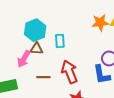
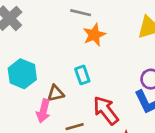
orange star: (100, 23) -> (94, 35), moved
cyan hexagon: (35, 30) -> (22, 74), moved

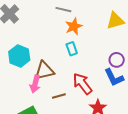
cyan rectangle: (82, 75) -> (72, 49), moved
brown triangle: (56, 93) -> (44, 71), size x1.5

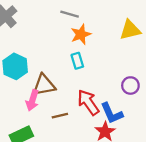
purple circle: (117, 60) -> (130, 86), moved
blue L-shape: (114, 77) -> (112, 113), moved

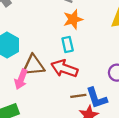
red arrow: (88, 102) -> (64, 69), moved, turned -40
brown line: (60, 116) -> (78, 96), moved

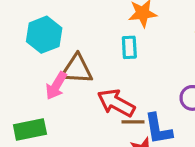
red arrow: (64, 69) -> (116, 103), moved

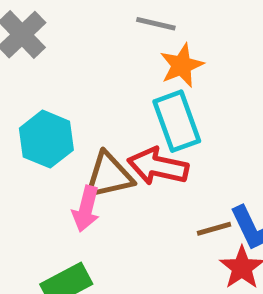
cyan rectangle: (129, 47) -> (177, 121), size x1.6
red arrow: (116, 103) -> (158, 166), moved

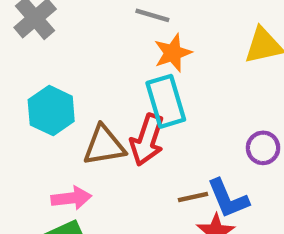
red arrow: (158, 166) -> (147, 140), turned -87
pink arrow: (86, 209) -> (71, 198), moved, turned -114

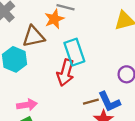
orange star: (173, 53) -> (54, 19), moved
brown triangle: (104, 145) -> (33, 36), moved

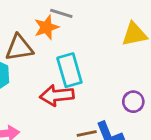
red arrow: (65, 73) -> (57, 95), turned 65

